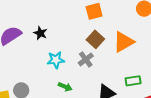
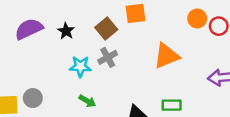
brown square: (95, 39) -> (106, 29), moved
gray cross: (86, 59) -> (108, 57), moved

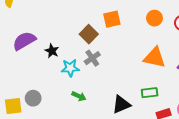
orange circle: (197, 18) -> (154, 18), moved
black star: (66, 31) -> (52, 51), moved
orange triangle: (166, 56) -> (155, 58), moved, turned 40

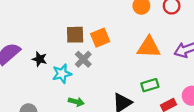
orange square: (112, 19) -> (100, 38), moved
brown square: (89, 34) -> (75, 35), turned -36

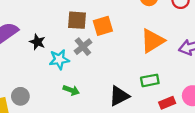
orange triangle: (149, 47) -> (152, 41), turned -40

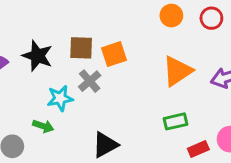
black star: (37, 42) -> (37, 56), moved, size x1.5
green arrow: (71, 90) -> (43, 126), moved
black triangle: (119, 96) -> (105, 145), moved

